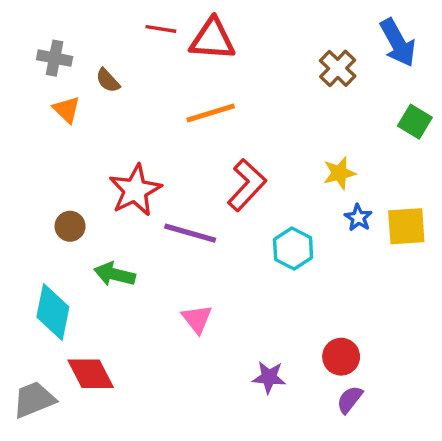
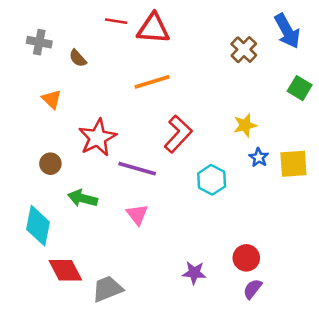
orange triangle: (67, 110) -> (52, 99), moved
pink triangle: (197, 319) -> (137, 214), moved
gray trapezoid: (34, 400) -> (107, 289), moved

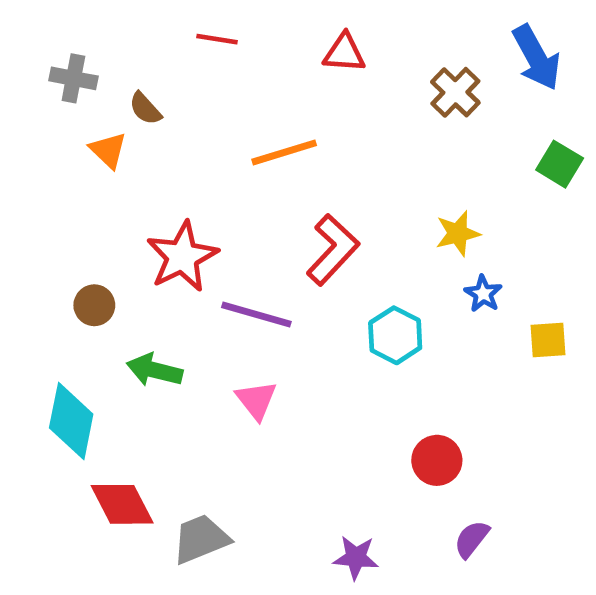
red triangle: (153, 29) -> (344, 53), moved, size x0.7
orange triangle: (52, 99) -> (108, 150), moved
yellow square: (293, 164) -> (548, 340), moved, size x0.7
red circle: (246, 258) -> (437, 460), moved
purple star: (194, 273) -> (356, 558), moved

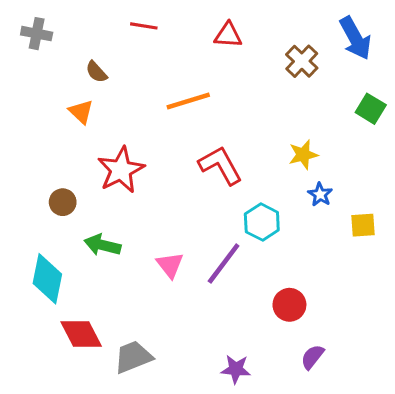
gray cross: (73, 78) -> (37, 34), moved
orange triangle: (108, 150) -> (81, 112), moved
red L-shape: (333, 250) -> (220, 165), turned -72
purple line: (256, 315) -> (224, 263), moved, turned -69

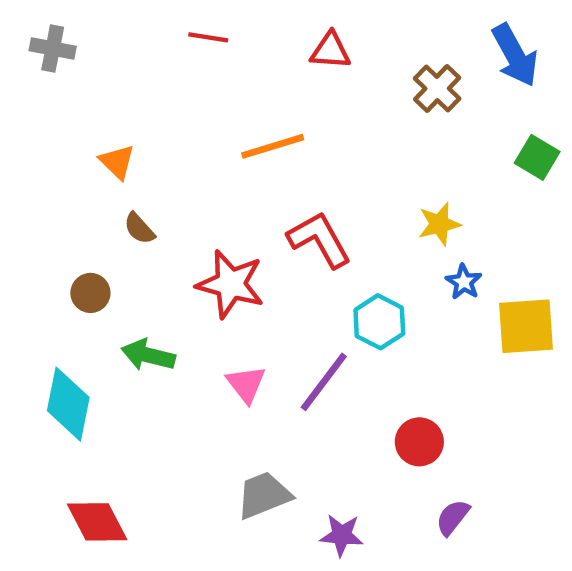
brown semicircle: (96, 72) -> (139, 229), moved
red star: (121, 170) -> (230, 284), moved, turned -30
yellow square: (363, 225) -> (526, 326), size x1.6
red diamond: (81, 334) -> (97, 522), moved
gray trapezoid: (133, 357) -> (264, 495), moved

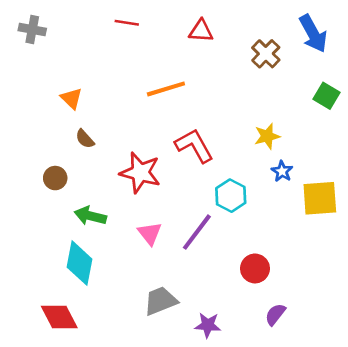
cyan diamond: (68, 404) -> (79, 263), moved

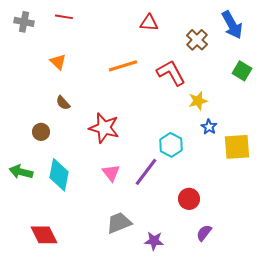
red line: (127, 23) -> (64, 17), moved
orange triangle: (71, 98) -> (58, 62), moved
red L-shape: (194, 146) -> (171, 73), moved
green arrow: (90, 216) -> (21, 172), moved
cyan diamond: (79, 263) -> (59, 175), moved

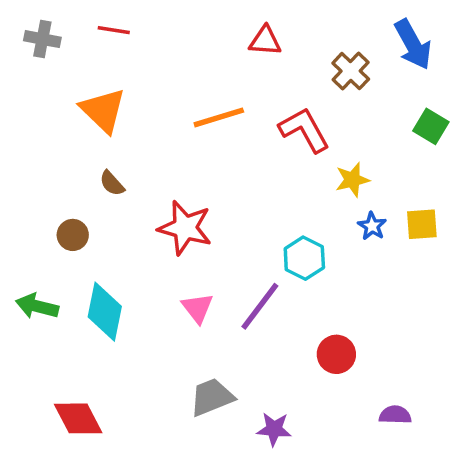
orange triangle: (58, 62) -> (103, 110), size x1.6
yellow square: (237, 147) -> (422, 224), moved, size x0.7
purple semicircle: (204, 233) -> (395, 415), moved, turned 54

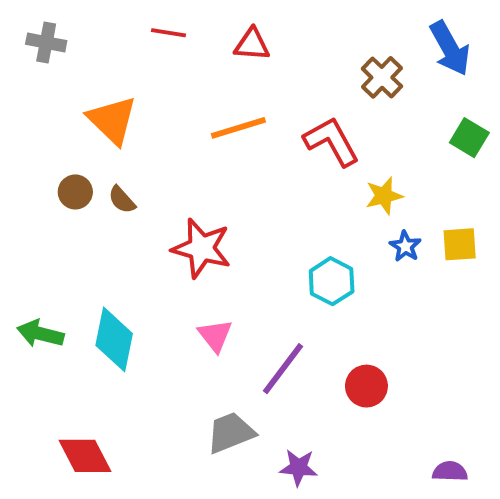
red line: (114, 30) -> (168, 33), moved
red triangle: (265, 41) -> (252, 44), moved
brown circle: (73, 235) -> (75, 192), moved
purple line: (260, 306) -> (283, 369), moved
purple semicircle: (395, 415) -> (450, 471), moved

